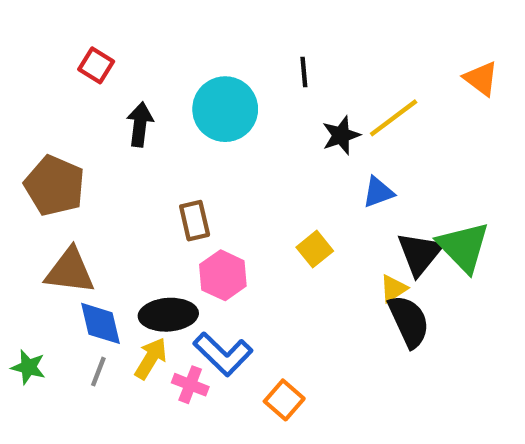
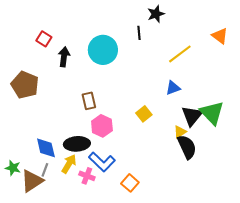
red square: (96, 65) -> (44, 39), moved
black star: (341, 135) -> (156, 14), moved
brown triangle: (70, 271) -> (32, 181), moved, turned -40

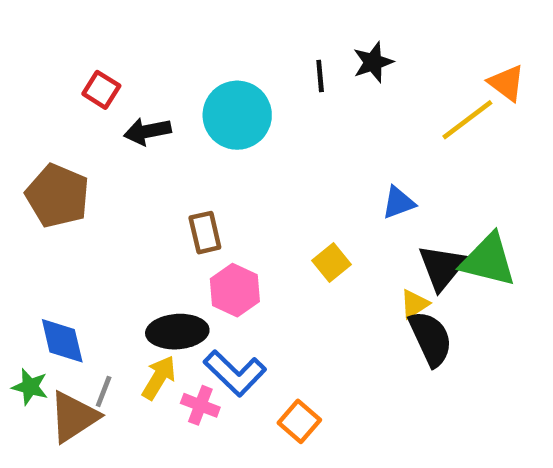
black star: (156, 14) -> (373, 62), moved
yellow line: (180, 54) -> (467, 120), moved
black arrow: (64, 57) -> (147, 131), turned -108
green triangle: (212, 113) -> (488, 260), turned -32
blue diamond: (46, 148) -> (62, 341), moved

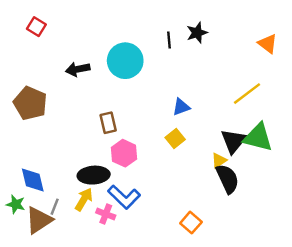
red square: (101, 90) -> (36, 27), moved
yellow line: (467, 120) -> (247, 94), moved
blue triangle: (398, 203) -> (181, 107), moved
orange square: (299, 421) -> (191, 223), moved

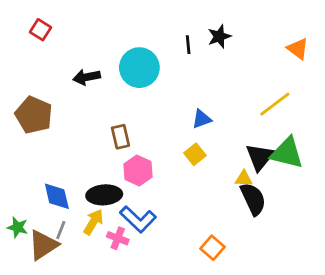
yellow triangle: (219, 160) -> (244, 179), turned 35
blue diamond: (33, 180) -> (57, 196), moved

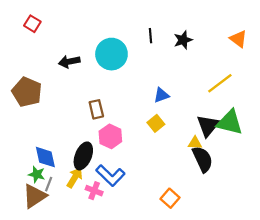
black star: (219, 36) -> (183, 40), moved
black ellipse: (104, 195) -> (83, 156), turned -64
green star: (18, 227) -> (37, 174), moved

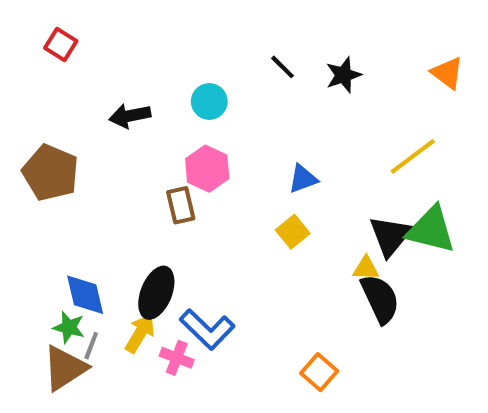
black line: (151, 36) -> (282, 67), turned -40
cyan circle: (111, 54) -> (209, 101), size x0.6
pink hexagon: (110, 136) -> (207, 169), moved

